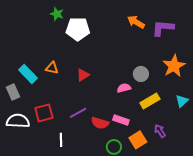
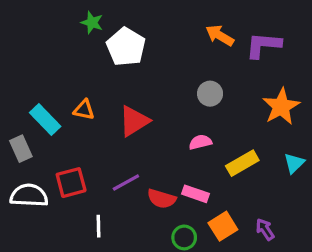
white pentagon: (78, 29) -> (126, 47), turned 30
gray circle: (141, 74) -> (210, 94), moved
red triangle: (83, 75) -> (134, 121), size x1.5
purple arrow: (160, 131) -> (265, 229), moved

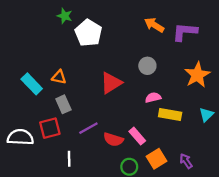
red triangle: (134, 121) -> (111, 83), moved
pink semicircle: (200, 142) -> (153, 98), moved
gray rectangle: (21, 149) -> (63, 104), moved
yellow rectangle: (242, 163) -> (170, 115), turned 40
pink rectangle: (195, 194) -> (137, 136), turned 30

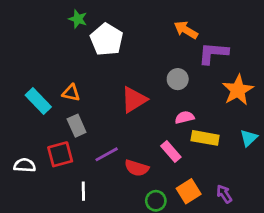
purple L-shape: (185, 32) -> (213, 53), moved
pink rectangle: (137, 136) -> (171, 152), moved
white semicircle: (20, 137) -> (25, 165), size x0.7

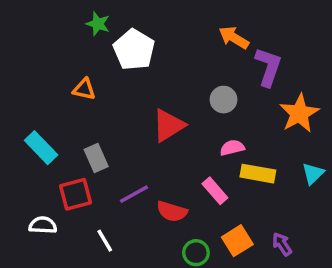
purple L-shape: (213, 53) -> (268, 67), turned 104
orange triangle: (71, 93) -> (84, 89), moved
cyan rectangle: (38, 101) -> (41, 148), moved
white semicircle: (25, 165) -> (43, 225), moved
white line: (83, 191) -> (105, 241), turned -30

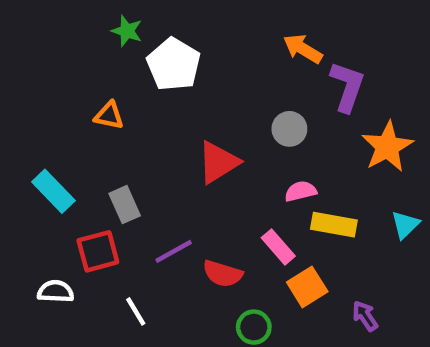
orange square: (237, 241) -> (307, 287), moved

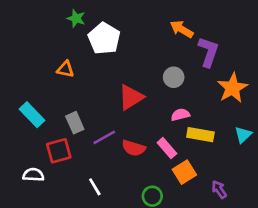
purple line: (174, 251) -> (104, 137), moved
red semicircle: (223, 274) -> (134, 148), moved
white line: (136, 311) -> (95, 187), moved

